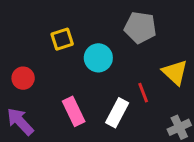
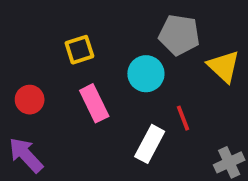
cyan circle: (98, 58) -> (146, 74), moved
yellow triangle: (175, 72) -> (224, 66), moved
pink rectangle: (74, 111) -> (94, 103), moved

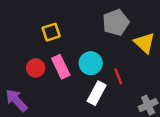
gray pentagon: (179, 35) -> (116, 23), turned -30
cyan circle: (146, 74) -> (91, 63), moved
red circle: (30, 100) -> (36, 68), moved

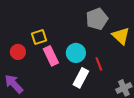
yellow square: (51, 32) -> (39, 37), moved
red circle: (36, 68) -> (18, 52), moved

